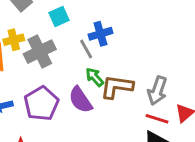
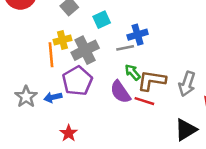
gray line: (86, 49) -> (125, 48), turned -72
purple pentagon: (41, 104) -> (77, 81), moved
red line: (157, 119) -> (144, 101), moved

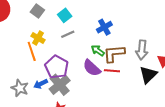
blue cross: (138, 35) -> (104, 27), moved
yellow cross: (62, 40) -> (38, 38), turned -32
gray line: (125, 48) -> (68, 34), moved
gray cross: (85, 50) -> (60, 85), moved
black triangle: (186, 130) -> (148, 75), moved

